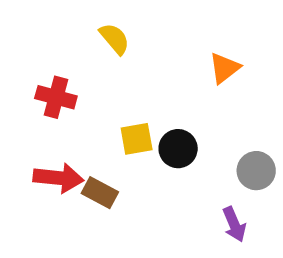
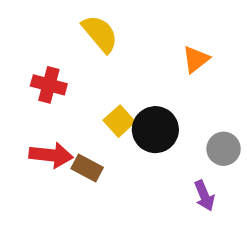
yellow semicircle: (115, 39) -> (100, 34), size x1.4
yellow square: (137, 139) -> (119, 121), turned -32
black circle: (178, 149) -> (155, 130), size x1.4

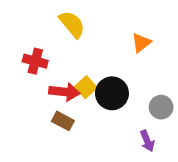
red arrow: (51, 155) -> (64, 92), moved

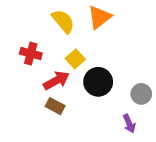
orange triangle: (141, 43) -> (99, 17), moved, size x1.4
yellow square: (86, 87) -> (75, 59), moved
red arrow: (64, 92) -> (56, 80), turned -35

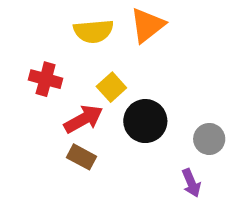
yellow semicircle: (63, 21) -> (93, 31), turned 125

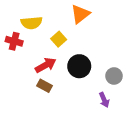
yellow semicircle: (93, 31) -> (31, 23), moved
red cross: (46, 79) -> (14, 41), moved
yellow square: (111, 87) -> (59, 39), moved

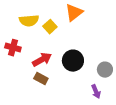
yellow square: (59, 39) -> (50, 27), moved
red cross: (14, 41) -> (13, 48), moved

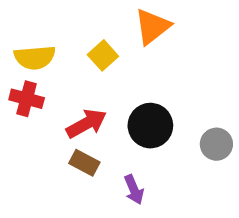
yellow semicircle: (29, 21) -> (35, 57), moved
purple arrow: (96, 92) -> (134, 190), moved

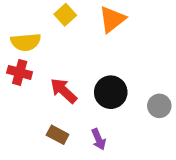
yellow square: (103, 55) -> (65, 15), moved
red arrow: (86, 124) -> (64, 91), turned -108
brown rectangle: (84, 163) -> (58, 135), moved

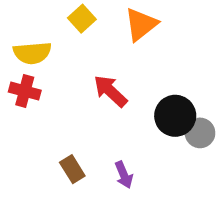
red arrow: (64, 91) -> (110, 91), moved
black circle: (111, 92) -> (175, 116), moved
brown rectangle: (58, 135) -> (72, 169), turned 30

